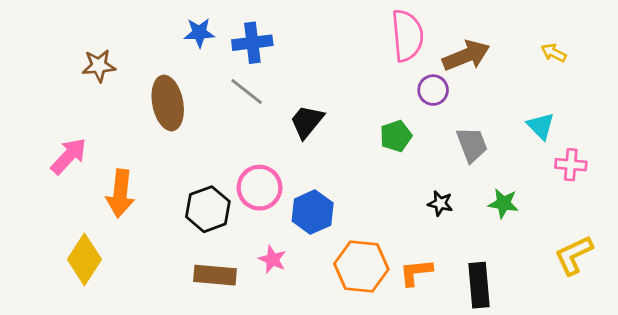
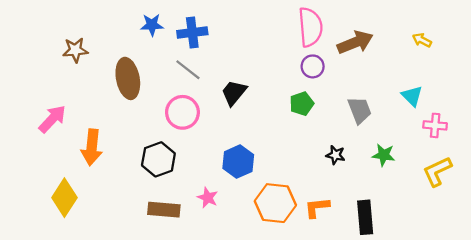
purple circle: (433, 90) -> (313, 66), moved
pink circle: (260, 188) -> (182, 112), moved
yellow L-shape: (574, 255) -> (437, 171), moved

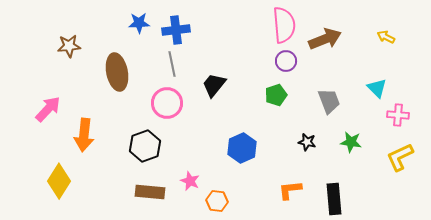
gray line: (188, 70) -> (172, 64), turned 40
blue hexagon: (238, 162) -> (242, 148), moved
orange hexagon: (275, 203) -> (217, 201), moved, size x0.6

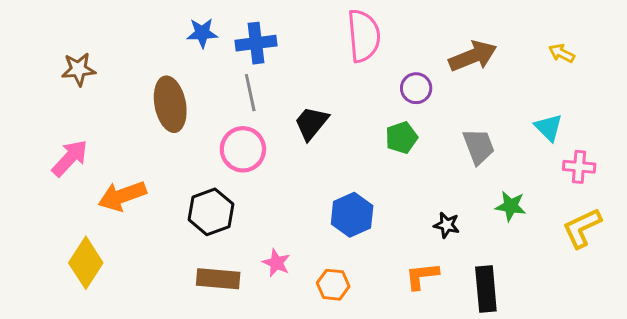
pink semicircle: (284, 25) -> (364, 36), moved
brown star: (69, 46) -> (79, 69), moved
orange arrow: (84, 135) -> (122, 196), turned 64
black star: (307, 142) -> (447, 225), moved
orange hexagon: (217, 201) -> (333, 285), moved

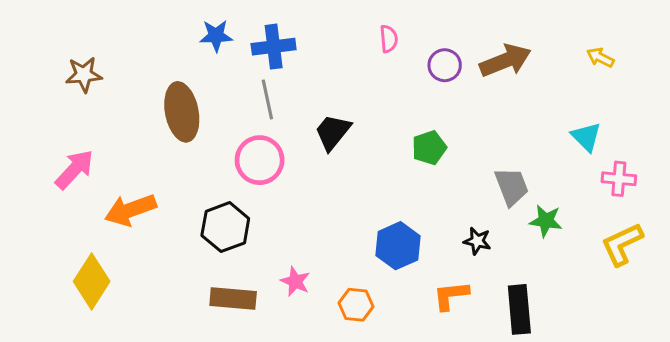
pink semicircle: (364, 36) -> (389, 39), size x0.5
purple circle: (416, 88) -> (445, 65), moved
gray trapezoid: (479, 146) -> (512, 187), moved
blue hexagon: (352, 215) -> (398, 246), moved

